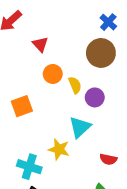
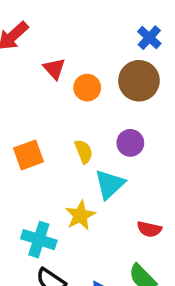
orange circle: (53, 74) -> (87, 88), moved
yellow semicircle: (75, 85) -> (84, 151), moved
yellow star: (59, 149) -> (80, 215), turned 30

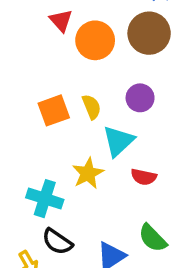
orange circle: (87, 88) -> (95, 40), size x1.4
orange square: (28, 155) -> (54, 110), moved
red semicircle: (149, 229) -> (144, 177), moved

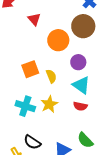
orange circle: (95, 40) -> (58, 40), moved
yellow semicircle: (92, 107) -> (51, 76), moved
cyan triangle: (118, 141) -> (81, 85), moved, turned -42
cyan cross: (45, 199) -> (25, 106), moved

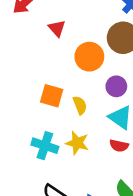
orange square: (30, 69) -> (52, 96), turned 36
yellow star: (49, 104) -> (77, 143), turned -30

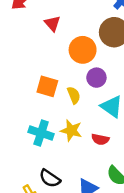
purple circle: (116, 86) -> (96, 78), moved
red semicircle: (119, 146) -> (100, 139), moved

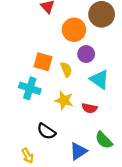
cyan cross: (41, 133) -> (30, 88), moved
black semicircle: (50, 178) -> (46, 131), moved

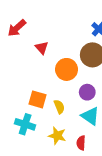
purple circle: (86, 54) -> (87, 92), moved
red semicircle: (89, 108) -> (81, 143), turned 80

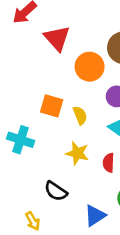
red triangle: (42, 48) -> (57, 38), size x1.5
cyan cross: (25, 124) -> (21, 140), moved

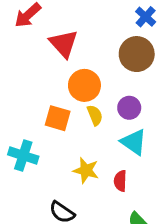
orange circle: (90, 67) -> (84, 85), moved
yellow semicircle: (80, 115) -> (95, 115), moved

